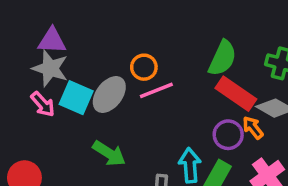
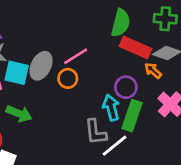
orange circle: (144, 67) -> (68, 78), moved
purple circle: (228, 135) -> (126, 87), moved
green arrow: (109, 153) -> (19, 114), moved

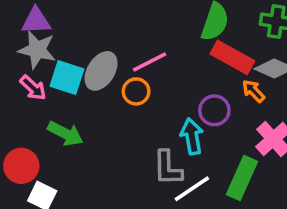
green rectangle: (132, 116) -> (242, 178), moved

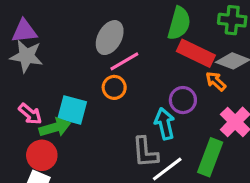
gray ellipse: (101, 71) -> (110, 38), moved
cyan square: (67, 78) -> (72, 110), moved
pink arrow: (33, 88) -> (30, 114), moved
green arrow: (65, 134) -> (55, 127), turned -40
red circle: (21, 166) -> (42, 155), moved

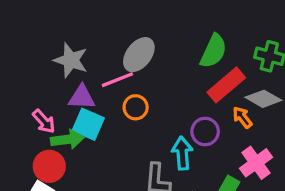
purple triangle: (24, 31) -> (82, 97), moved
red rectangle: (196, 53) -> (226, 85), turned -75
gray star: (26, 56) -> (71, 60), moved
pink line: (124, 61) -> (117, 80), moved

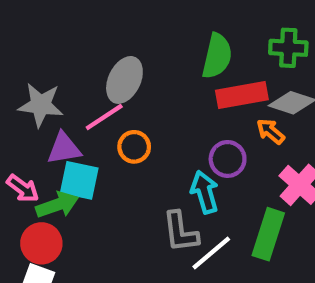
red rectangle: (226, 85) -> (242, 95), turned 42

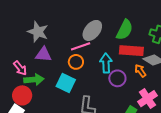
gray ellipse: (124, 80) -> (92, 30), moved
pink line: (104, 117) -> (81, 46), moved
cyan square: (79, 180) -> (66, 83), moved
cyan arrow: (205, 192) -> (106, 63), moved

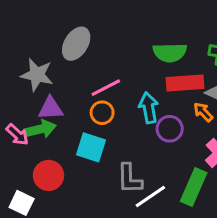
gray ellipse: (92, 30) -> (76, 44), moved
green semicircle: (125, 30) -> (170, 53), turned 70
green arrow: (34, 80) -> (40, 129), moved
red circle: (22, 95) -> (48, 175), moved

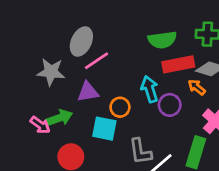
pink line: (106, 88) -> (97, 61), moved
purple triangle: (51, 108) -> (88, 92), moved
orange circle: (102, 113) -> (120, 107), moved

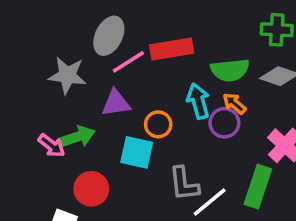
green semicircle: (162, 40) -> (230, 70), moved
red rectangle: (178, 64) -> (172, 49), moved
orange arrow: (197, 87) -> (234, 104), moved

